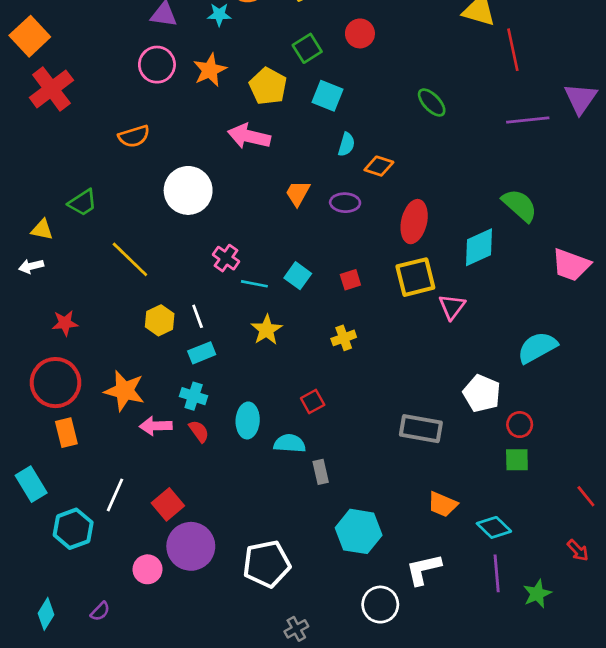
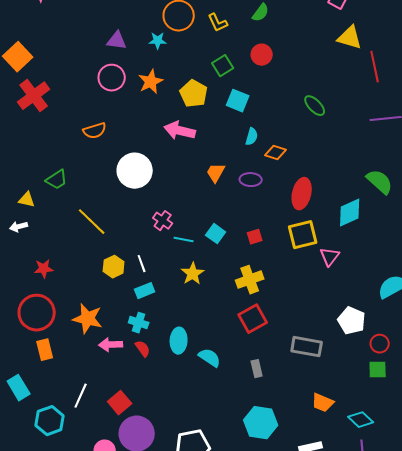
yellow cross: (344, 338) -> (250, 280), size x1.5
red square: (313, 402) -> (253, 319), moved, size x1.6
cyan semicircle: (290, 443) -> (210, 358), turned 30
gray rectangle: (321, 472) -> (257, 369), moved

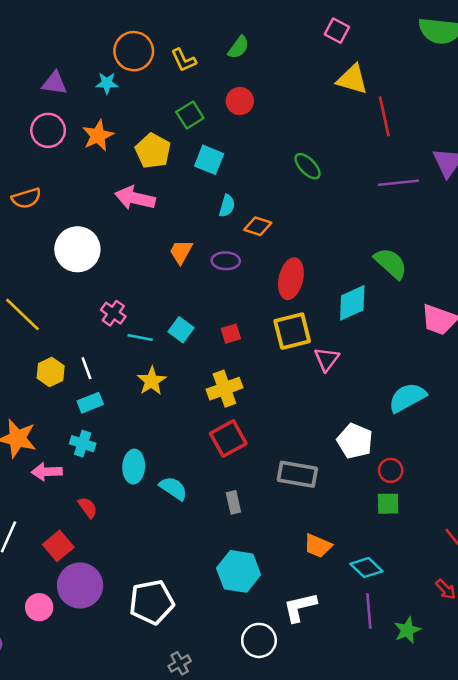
red semicircle: (143, 349) -> (88, 507), moved

